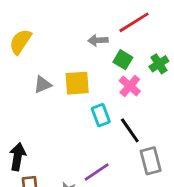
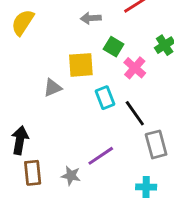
gray arrow: (98, 40) -> (91, 18), moved
green square: (123, 60) -> (114, 47), moved
gray triangle: (43, 85) -> (52, 88), moved

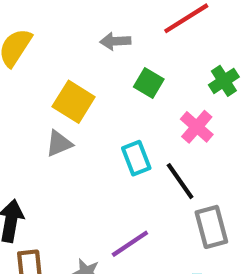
yellow square: (81, 65) -> (74, 102), moved, turned 36
pink cross: (135, 68) -> (197, 127), moved

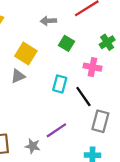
pink cross: (197, 127) -> (92, 67), turned -30
cyan rectangle: (136, 158) -> (60, 84), turned 36
gray rectangle: (211, 227) -> (100, 121), turned 30

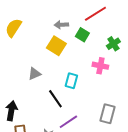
green square: (67, 43) -> (82, 35), moved
yellow square: (26, 54) -> (56, 46), moved
black line: (83, 96) -> (55, 99), moved

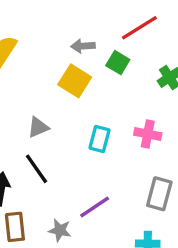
pink cross: (100, 66) -> (148, 134), moved
black line: (55, 99) -> (36, 169), moved

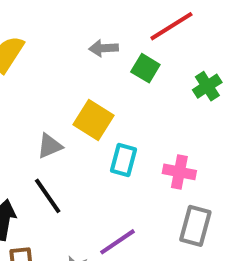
yellow square: (75, 81) -> (94, 120), moved
pink cross: (148, 134) -> (179, 172), moved

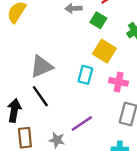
yellow square: (94, 120) -> (104, 51), moved
gray triangle: (50, 146) -> (41, 67), size x1.5

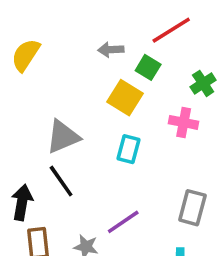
yellow square: (104, 51) -> (125, 98), moved
pink cross: (119, 82) -> (184, 122), moved

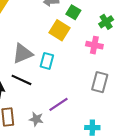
cyan rectangle: (129, 149) -> (47, 61), moved
black line: (61, 181) -> (21, 80), turned -30
gray rectangle: (192, 208) -> (100, 82), moved

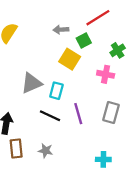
green square: (73, 12) -> (84, 41), turned 32
black line: (21, 80) -> (50, 116), moved
purple line: (58, 104) -> (78, 114), moved, turned -72

